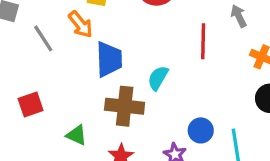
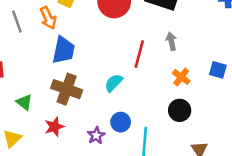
cyan semicircle: (158, 78) -> (114, 83), moved

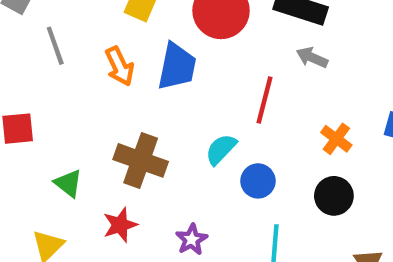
orange arrow: (48, 18) -> (120, 66), moved
gray arrow: (171, 41) -> (312, 57), moved, turned -54
blue trapezoid: (64, 50) -> (177, 66), moved
blue circle: (121, 122) -> (258, 181), moved

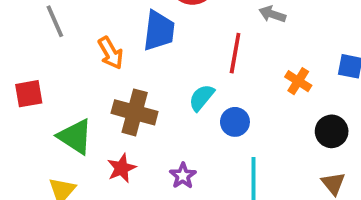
orange arrow: (120, 66) -> (111, 53), moved
green triangle: (68, 183) -> (75, 136), size x1.5
black circle: (334, 196) -> (332, 131), moved

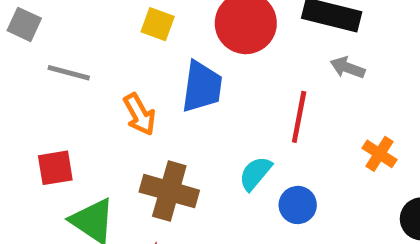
gray line: (55, 21) -> (69, 73), turned -52
red square: (29, 94) -> (55, 168), moved

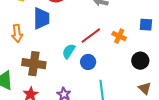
orange arrow: (140, 114) -> (17, 33), turned 30
red line: (299, 117) -> (91, 35), moved, turned 50

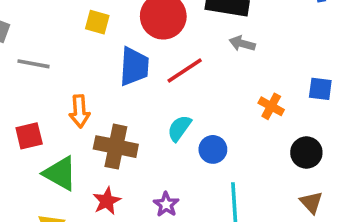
orange arrow: (17, 33) -> (80, 111), moved
red line: (91, 35) -> (185, 70), moved

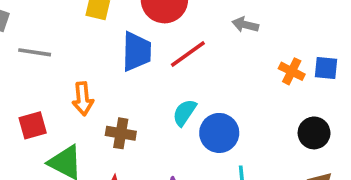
orange cross: (271, 106) -> (292, 71), moved
brown cross: (116, 147) -> (121, 133), size x0.7
blue circle: (213, 149) -> (219, 133), size x1.4

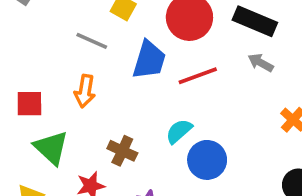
gray line: (35, 52) -> (92, 41), moved
brown cross: (121, 133) -> (122, 151), moved

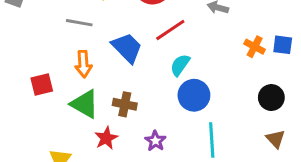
blue trapezoid: (149, 60) -> (127, 48), moved, turned -48
cyan semicircle: (179, 131) -> (180, 65), moved
green triangle: (51, 148) -> (85, 104), moved

